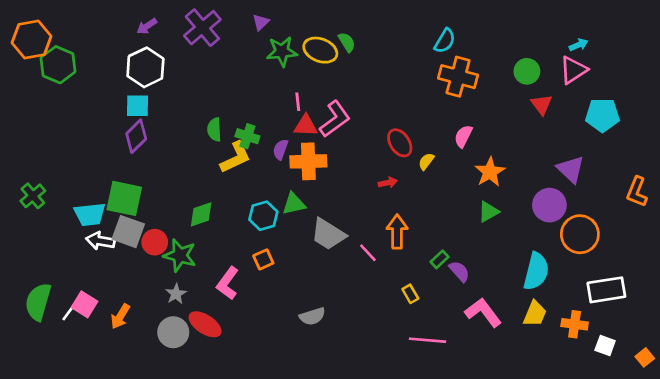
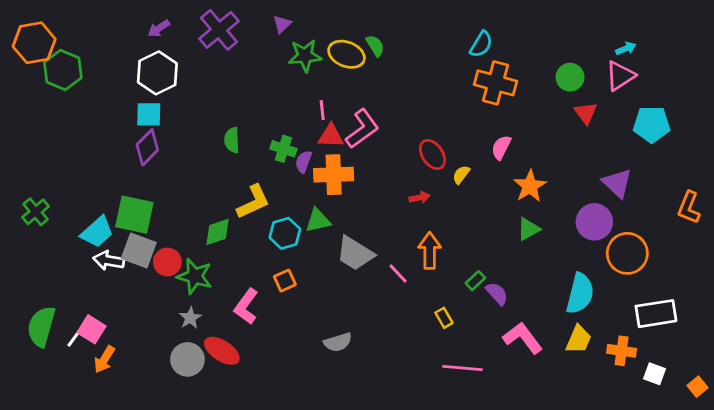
green cross: (247, 136) -> (283, 149), moved
yellow L-shape: (236, 157) -> (253, 202), moved
cyan trapezoid: (90, 214) -> (97, 232), turned -36
orange arrow: (120, 316) -> (104, 359), moved

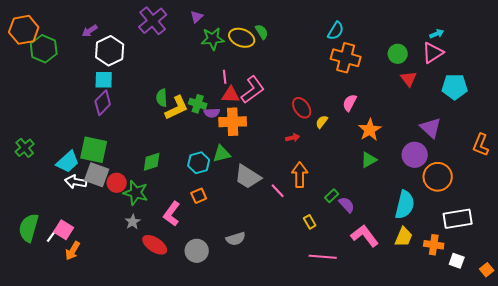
purple arrow: (159, 28) -> (90, 31), moved
purple semicircle: (304, 162) -> (212, 113), turned -112
yellow L-shape: (253, 202) -> (177, 108), moved
gray circle: (187, 359) -> (197, 251), moved

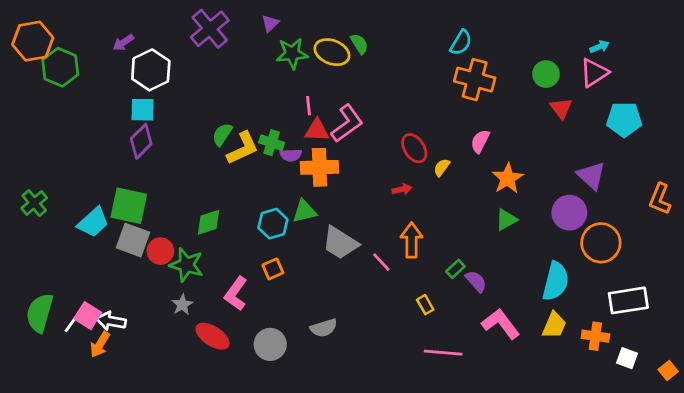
green semicircle: (162, 98) -> (222, 134), turned 36
white arrow: (76, 182) -> (111, 321), moved

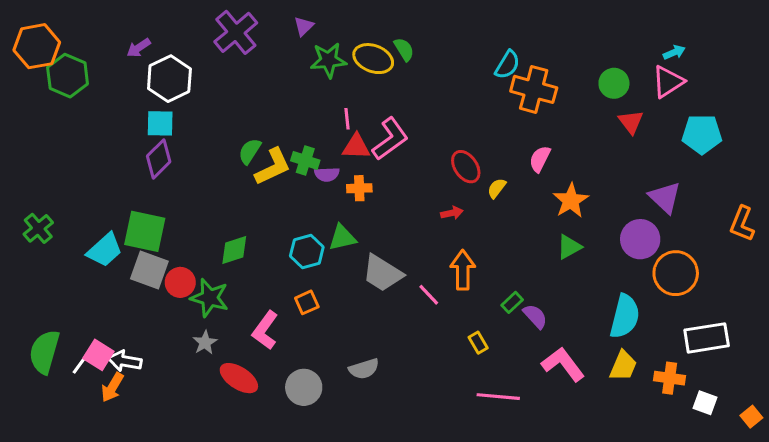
cyan semicircle: (461, 42) -> (507, 65), moved
orange cross: (320, 167) -> (359, 188), size x0.6

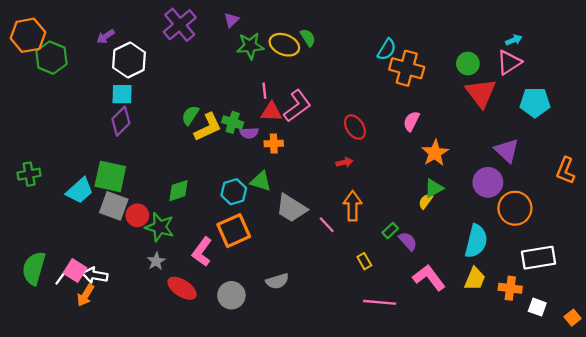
red triangle: (631, 122) -> (481, 93), size x1.6
yellow semicircle: (497, 188) -> (426, 201), moved
green cross: (38, 228) -> (29, 174), turned 30
green triangle: (342, 238) -> (261, 181), turned 30
orange square: (307, 302) -> (234, 231), size x1.8

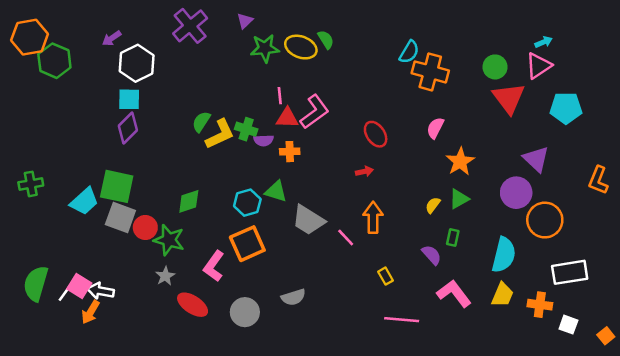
yellow semicircle: (426, 201) -> (433, 205), moved
green rectangle: (390, 231) -> (453, 237), moved, turned -35

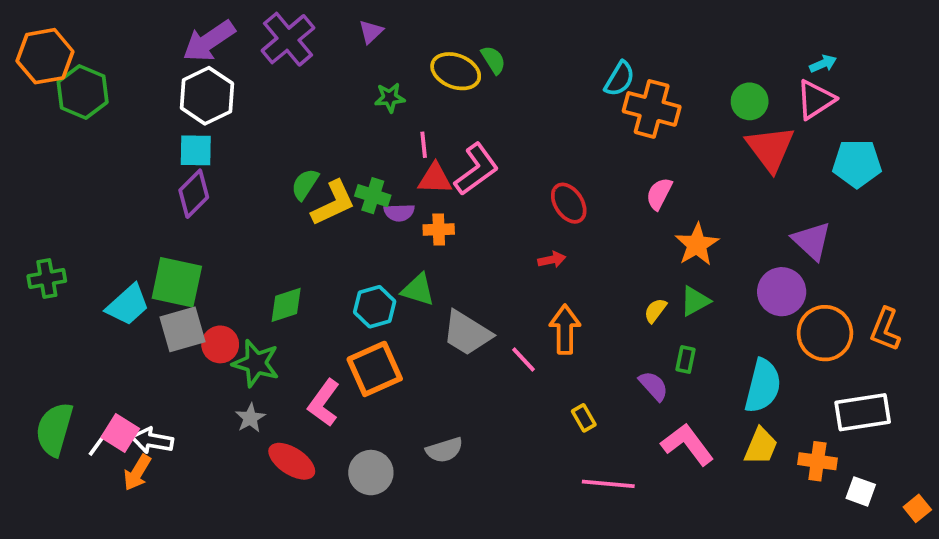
purple arrow: (112, 38) -> (209, 41), moved, size x1.8
green star: (265, 48) -> (390, 98), moved, size x0.7
orange L-shape: (598, 180) -> (885, 329), moved
gray square: (120, 218) -> (182, 329), turned -36

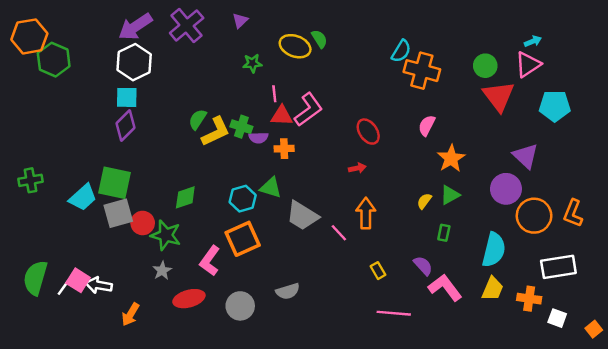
purple semicircle: (654, 386) -> (423, 266), moved
red ellipse: (292, 461) -> (189, 299), turned -48
orange arrow: (137, 473) -> (130, 314), moved

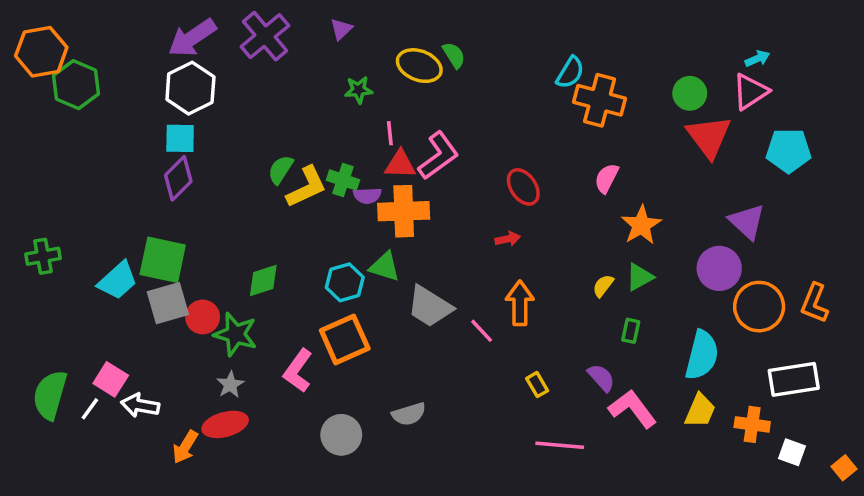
orange cross: (284, 149) -> (404, 211), size x1.8
pink square: (78, 280) -> (111, 379), moved
red ellipse: (189, 299) -> (225, 424), moved

